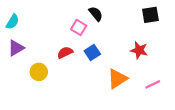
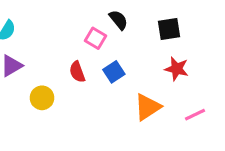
black square: (150, 15) -> (169, 29), moved
red semicircle: (65, 53) -> (77, 72), turned -84

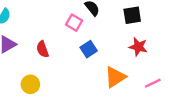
red semicircle: (77, 72) -> (43, 49), moved
yellow circle: (42, 98) -> (30, 84), moved

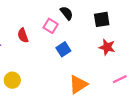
red semicircle: (43, 49) -> (23, 35), moved
orange triangle: (115, 77) -> (78, 84), moved

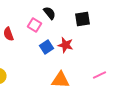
red star: (107, 47) -> (66, 45), moved
orange triangle: (78, 84) -> (60, 80), turned 36

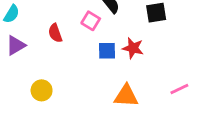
blue square: (46, 47) -> (107, 51), turned 32

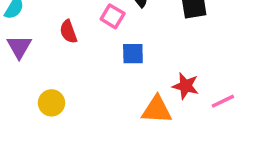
purple triangle: (16, 45) -> (19, 47), turned -30
red star: (133, 48) -> (186, 86), moved

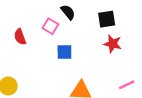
red star: (186, 86) -> (113, 44), moved

